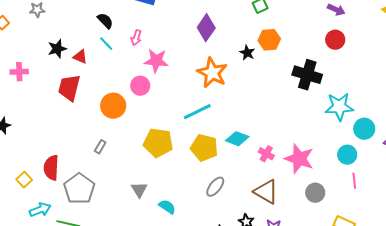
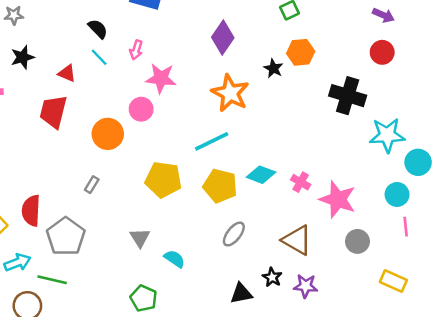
black star: (57, 49) -> (22, 57), moved
pink cross: (266, 154) -> (301, 182), moved

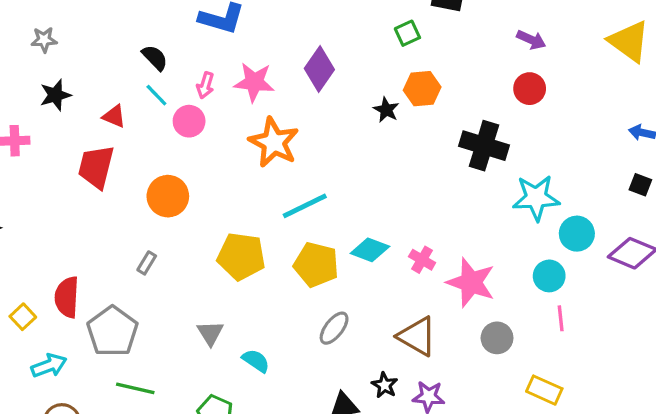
pink star: (161, 78) -> (254, 82), moved
orange star: (230, 93) -> (274, 142), moved
pink circle: (141, 109) -> (189, 121), moved
green line: (52, 280) -> (135, 388), moved

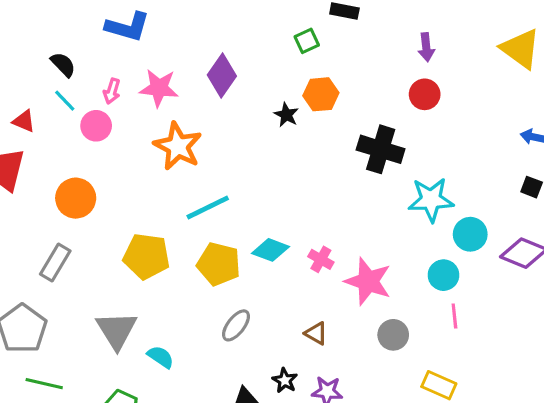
purple arrow: (531, 40) -> (426, 47), turned 60
gray rectangle: (147, 263) -> (55, 263), size x1.6
gray triangle: (210, 333) -> (117, 330), size x1.6
brown triangle: (417, 336) -> (316, 333), size x0.6

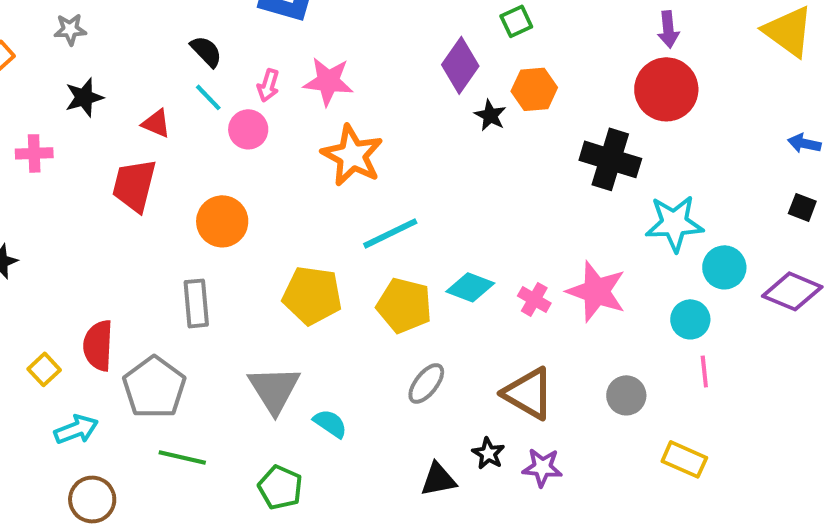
purple diamond: (222, 75) -> (460, 65), moved
red circle: (425, 94) -> (666, 89), size x1.6
gray rectangle: (55, 263) -> (196, 303), turned -36
pink star: (368, 281) -> (596, 291), moved
brown triangle: (316, 333) -> (528, 393), size x1.8

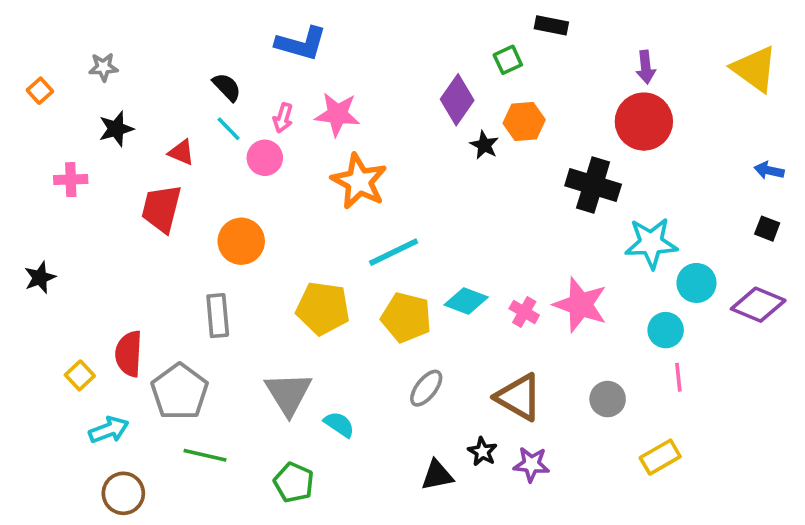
yellow rectangle: (684, 459) -> (660, 457), turned -54

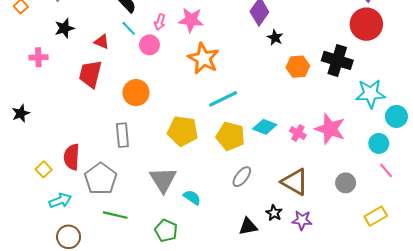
orange hexagon: (524, 122) -> (298, 67), moved
pink line: (678, 377) -> (386, 170), turned -35

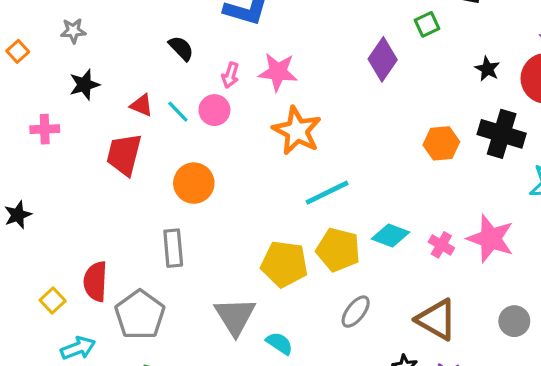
cyan line: (129, 28) -> (178, 112), moved
black star: (275, 38) -> (487, 69), moved
yellow pentagon: (183, 131) -> (284, 264), moved

